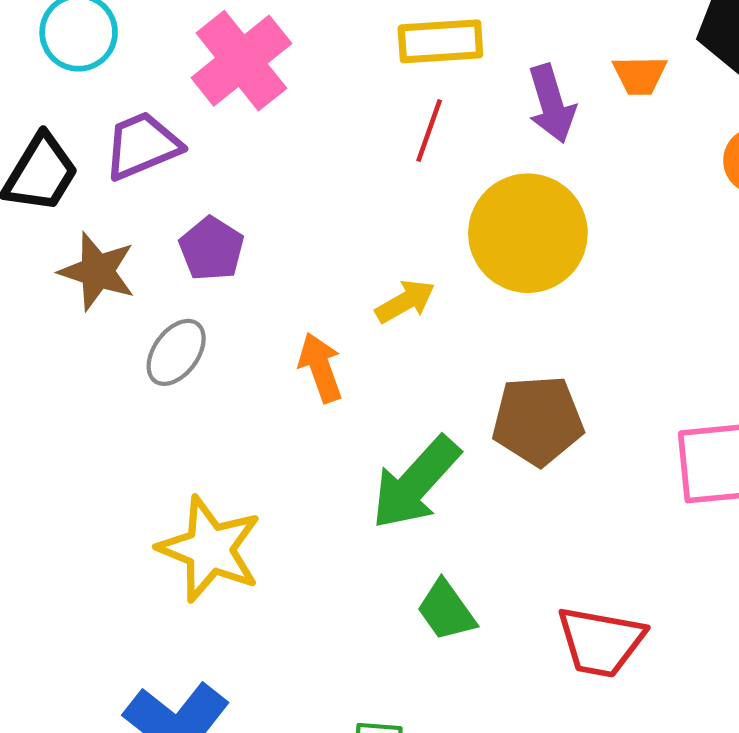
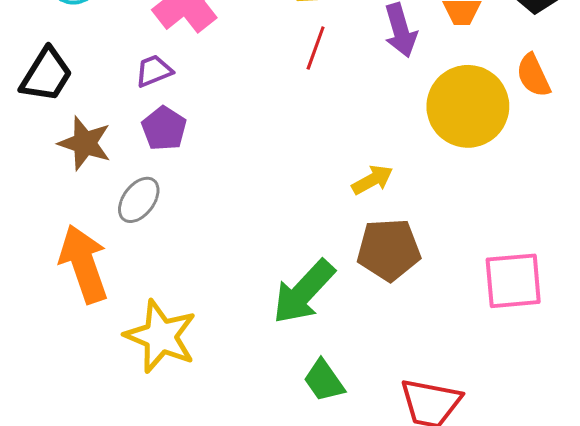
purple trapezoid: (142, 146) -> (154, 71), moved, size x0.7
yellow circle: (528, 233) -> (468, 106), moved
yellow arrow: (405, 301) -> (372, 180), moved
orange arrow: (320, 368) -> (84, 264), moved, size x1.6

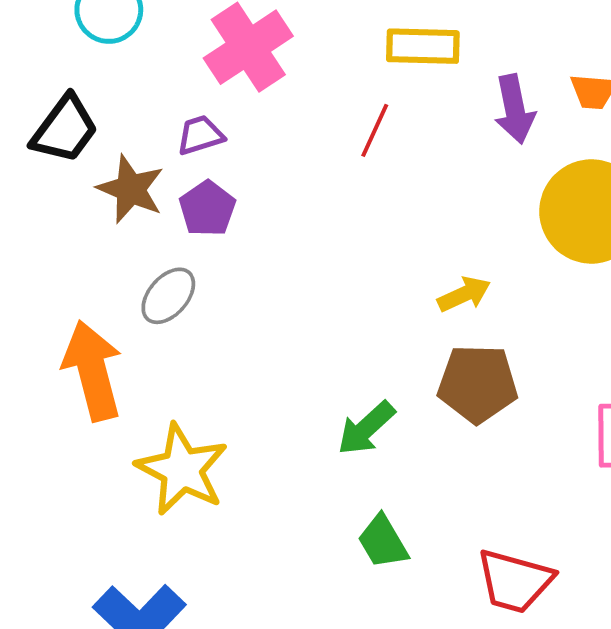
red line: (316, 48) -> (375, 130), moved
brown star: (85, 143) -> (131, 189), moved
green arrow: (304, 292) -> (366, 428), size x0.7

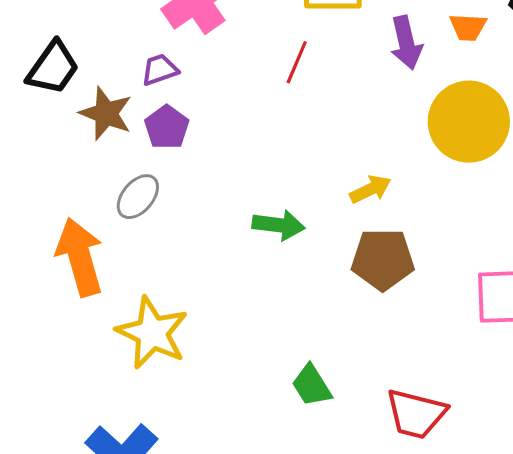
green arrow: (366, 428) -> (279, 225), moved, turned -129

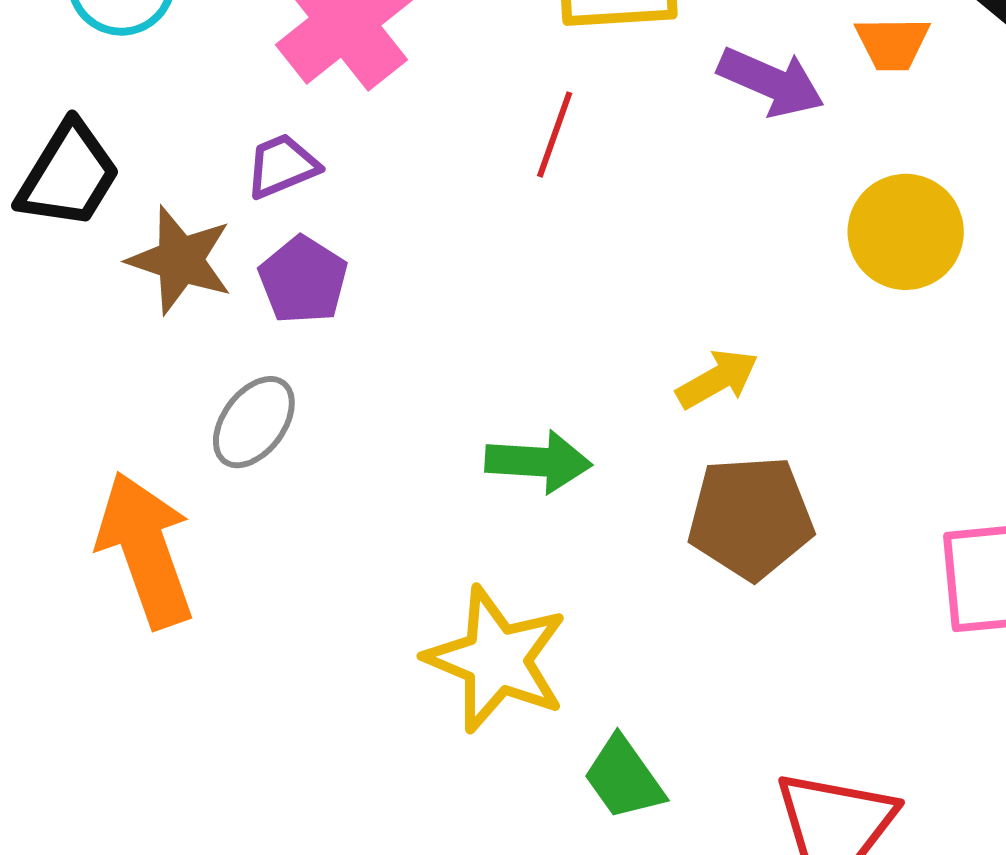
purple arrow: (406, 43) -> (771, 82), turned -50
yellow circle: (469, 122) -> (906, 232), size x0.7
yellow star: (152, 333) -> (496, 659), moved

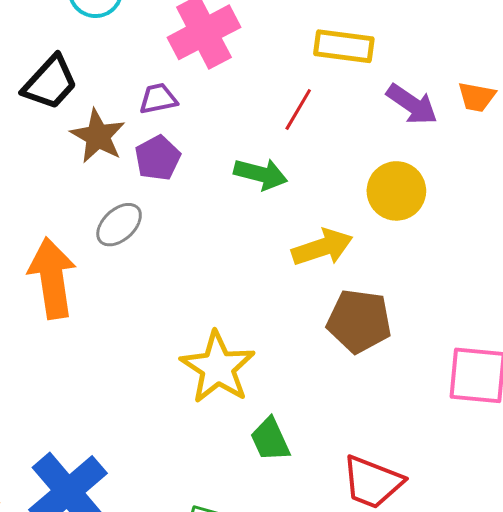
yellow circle: (906, 232) -> (396, 191), moved
yellow arrow: (717, 379) -> (322, 247), moved, size x1.4
green arrow: (538, 462) -> (261, 174), moved

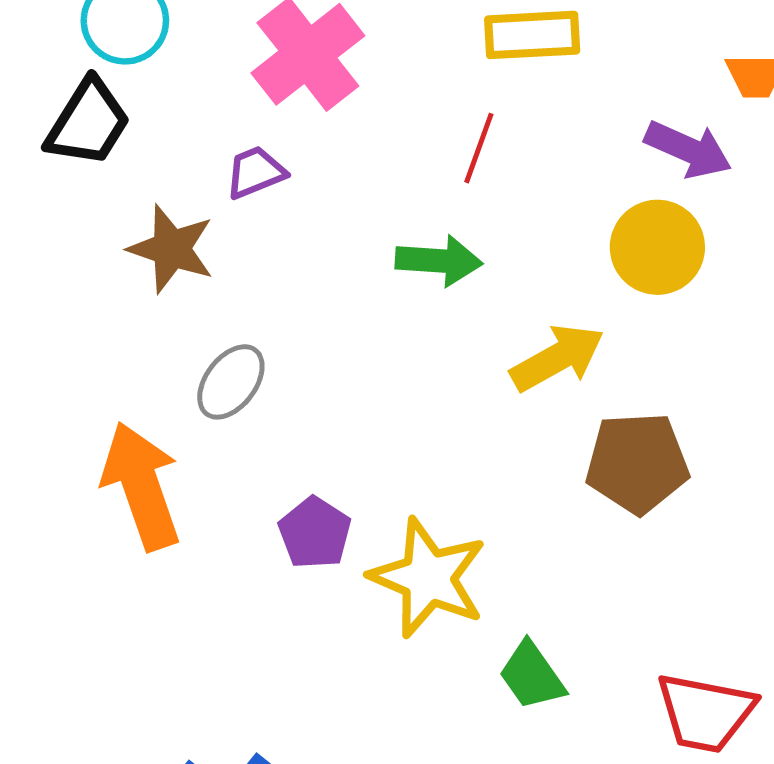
black trapezoid: (50, 83) -> (88, 123), moved
purple arrow: (412, 104) -> (688, 149), moved
purple pentagon: (158, 158) -> (315, 533), moved

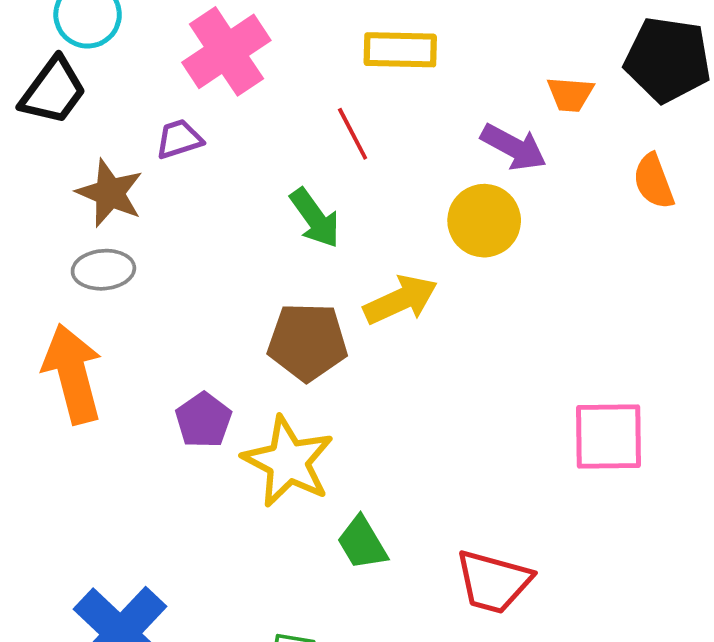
red line: (479, 148) -> (353, 134), turned -52
green arrow: (439, 261) -> (315, 218), turned 46
gray ellipse: (231, 382) -> (103, 270), moved, turned 44
brown pentagon: (637, 463) -> (307, 342), moved

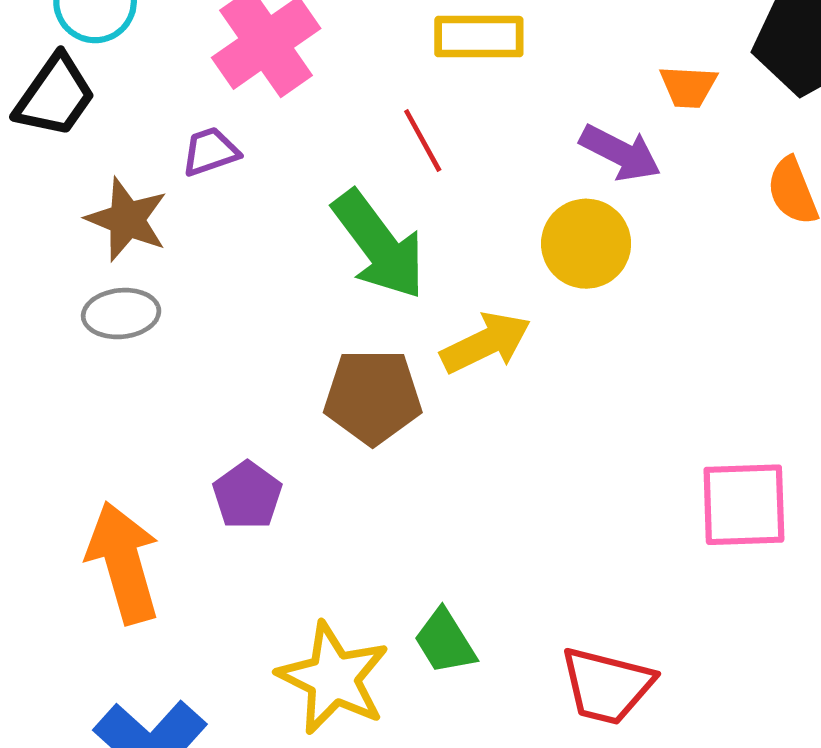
green arrow: (315, 218) -> (379, 245), size x1.5
orange arrow: (73, 374) -> (123, 563), moved
yellow star: (288, 462) -> (333, 678), moved

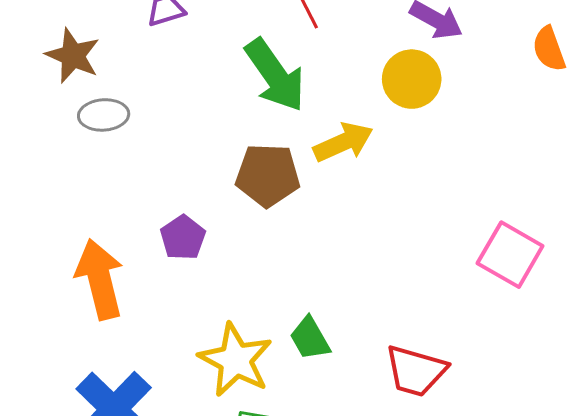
brown star: (127, 219) -> (73, 56), moved
pink square: (744, 505) -> (510, 255), turned 30

